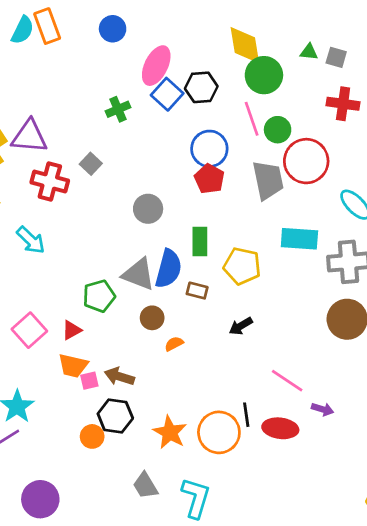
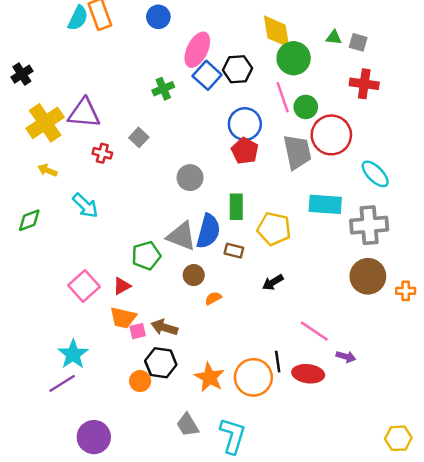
red cross: (50, 181) -> (102, 153), size x0.6

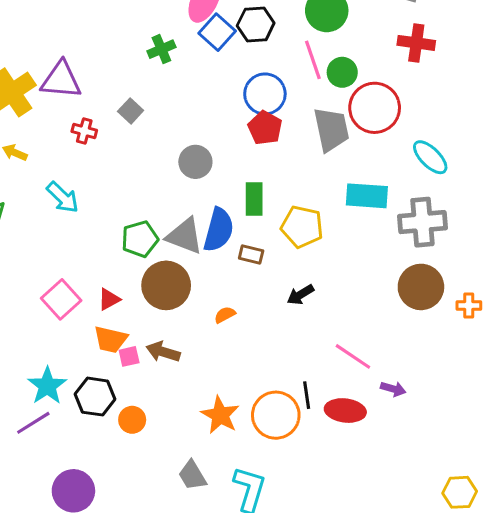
green pentagon: (146, 256) -> (140, 239), moved
brown circle: (194, 275) -> (166, 285), moved, size x1.8
black hexagon: (161, 363) -> (95, 397), moved

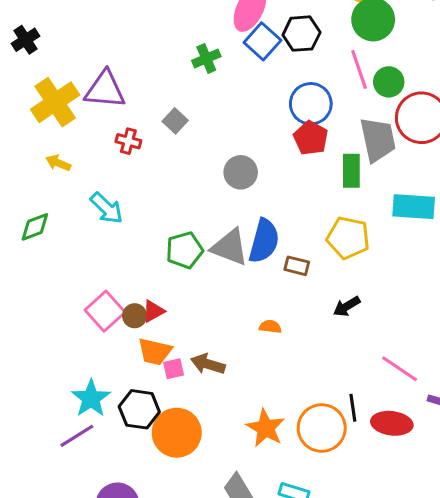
green rectangle: (254, 199) -> (351, 171), moved
brown circle: (166, 285) -> (135, 316), moved, size x0.5
orange semicircle: (225, 315) -> (270, 327), turned 35
orange circle: (132, 420) -> (177, 433), size x1.8

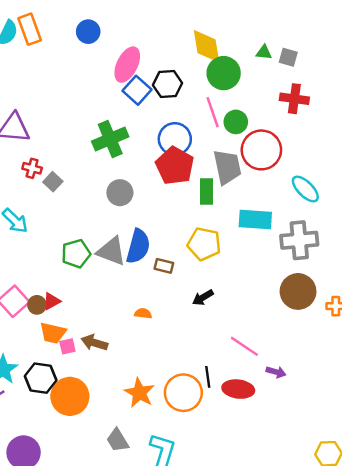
green cross: (206, 59) -> (110, 139), moved, size x1.6
gray square: (175, 121) -> (53, 182), moved
red pentagon: (311, 138) -> (175, 166), size x1.4

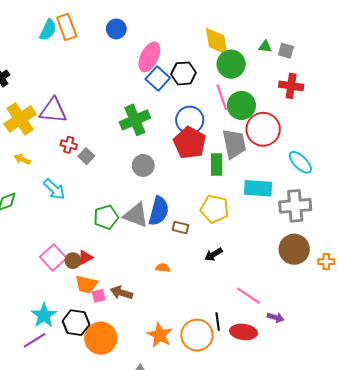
green circle: (236, 122) -> (241, 105), size x1.4

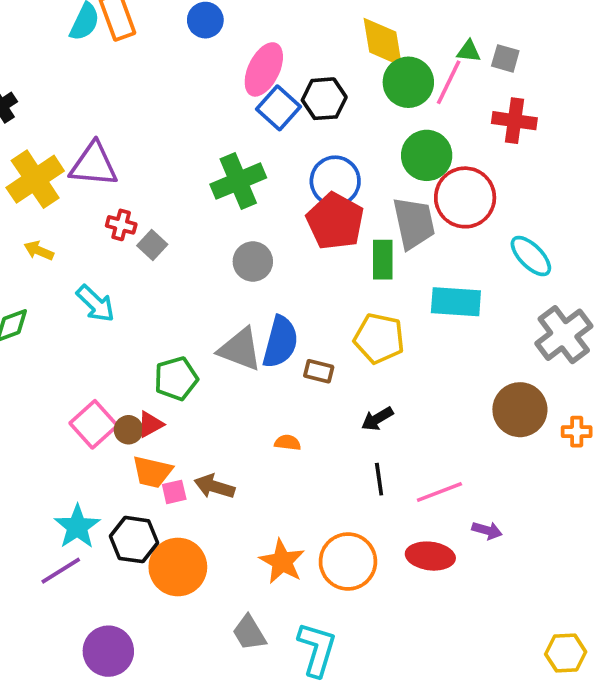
pink line: (222, 97) -> (449, 82), moved, turned 45
gray cross: (295, 206) -> (564, 335), moved, turned -32
green pentagon: (106, 217) -> (176, 379), moved
pink line: (249, 296) -> (439, 492), turned -55
black line: (218, 322) -> (379, 479), moved

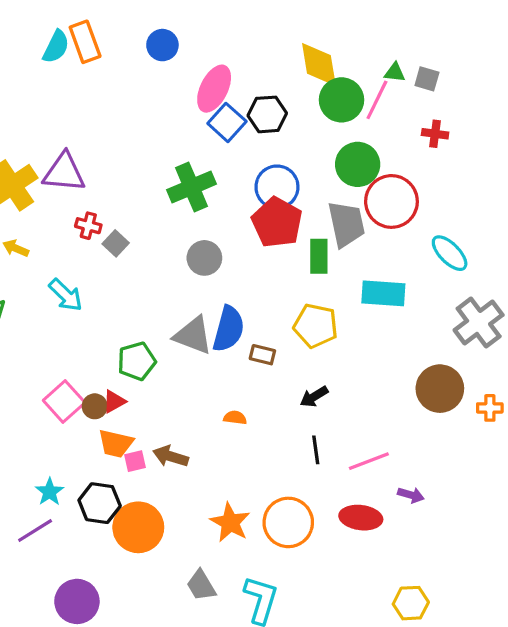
red cross: (514, 121) -> (435, 134), size x0.7
cyan star: (77, 527) -> (50, 492), size x0.7
yellow hexagon: (566, 653) -> (411, 603), moved

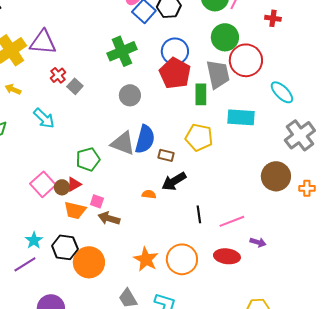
red cross: (88, 226) -> (58, 75), turned 35
black arrow: (314, 397) -> (174, 181), moved, size x1.4
pink square: (135, 461) -> (97, 201), moved, turned 32

